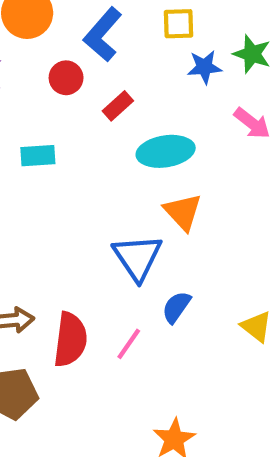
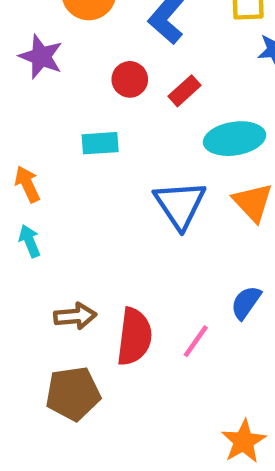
red circle: (66, 78) -> (130, 79), moved
blue triangle: (137, 257) -> (180, 205), moved

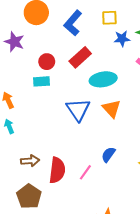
red circle: (130, 79) -> (47, 62), moved
red rectangle: (184, 91) -> (80, 57), size x1.5
brown pentagon: (73, 394) -> (29, 196), turned -30

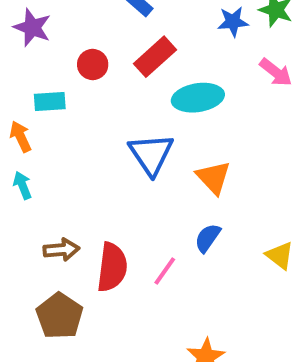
cyan rectangle: (42, 81) -> (50, 102), moved
orange triangle: (111, 109) -> (213, 178), moved

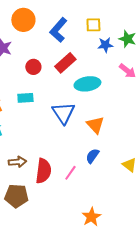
cyan rectangle: (50, 102) -> (25, 98), moved
brown pentagon: (60, 316) -> (16, 196), turned -30

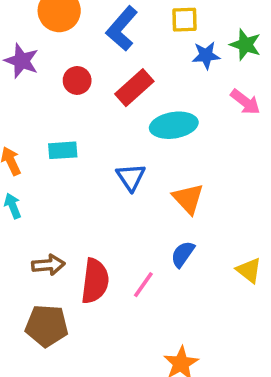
red circle: (33, 67) -> (77, 80), moved
blue triangle: (63, 113) -> (131, 177), size x0.7

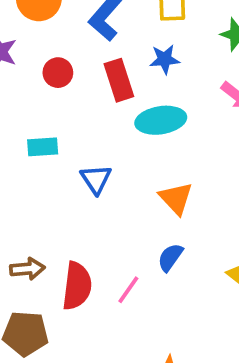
blue star: (206, 55) -> (165, 59), moved
red rectangle: (134, 88) -> (119, 80), turned -66
blue triangle: (131, 177) -> (96, 179), moved

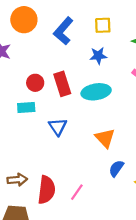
red circle: (58, 73) -> (35, 83), moved
red rectangle: (119, 80) -> (62, 84), moved
blue semicircle: (170, 257) -> (116, 168), moved

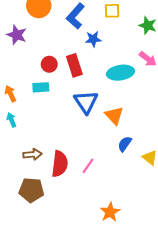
blue star: (98, 56) -> (93, 39), moved
cyan ellipse: (96, 92) -> (121, 73), moved
blue triangle: (58, 127) -> (86, 102), moved, size x1.4

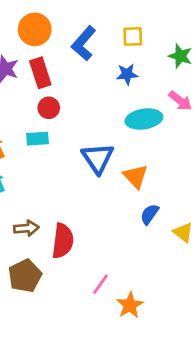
blue star: (93, 39) -> (127, 74), moved
red rectangle: (74, 65) -> (40, 73), moved
pink line: (88, 166) -> (101, 284), moved
brown pentagon: (31, 190) -> (25, 276), turned -30

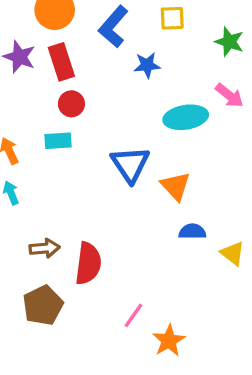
blue star: (127, 74) -> (147, 65), moved
blue semicircle: (150, 214) -> (192, 231), turned 55

